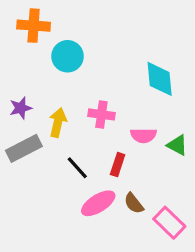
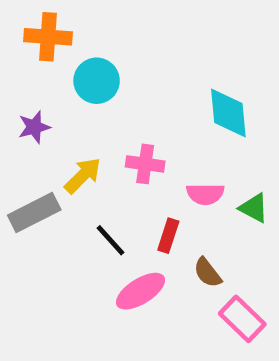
purple star: (21, 108) -> (34, 127), moved
yellow arrow: (58, 123) -> (83, 176), turned 32
brown semicircle: (134, 203) -> (208, 273), moved

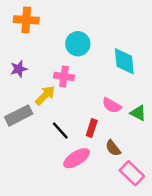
cyan circle: (97, 81) -> (78, 44), moved
pink cross: (145, 164) -> (64, 76), moved
pink semicircle: (205, 194) -> (112, 105), turned 30

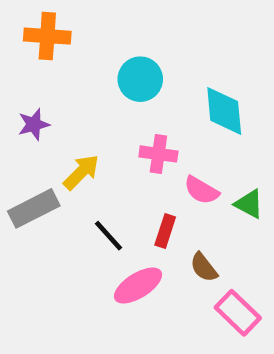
pink cross: (64, 76) -> (158, 154), moved

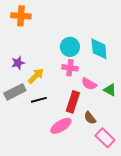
cyan circle: (140, 79) -> (70, 47), moved
purple star: (34, 125) -> (18, 63), moved
red rectangle: (165, 231) -> (73, 102), size x1.5
black line: (109, 236) -> (39, 100), moved, turned -63

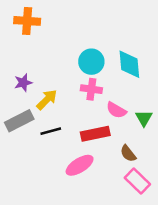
green triangle: (110, 90) -> (144, 118), turned 32
red rectangle: (73, 102) -> (95, 134), turned 60
brown semicircle: (90, 118) -> (128, 153), moved

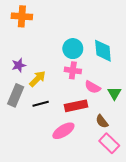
gray rectangle: (19, 121) -> (16, 95), turned -40

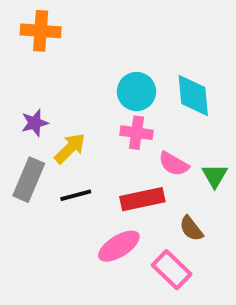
pink rectangle: (109, 143) -> (172, 270), moved

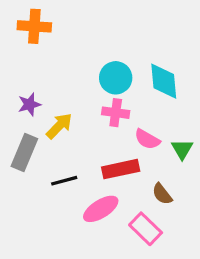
black line: (76, 195) -> (64, 181), moved

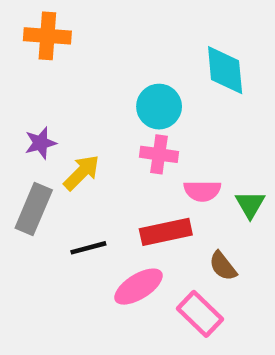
cyan diamond: (164, 81) -> (225, 70), moved
pink semicircle: (147, 139) -> (202, 191), turned -30

